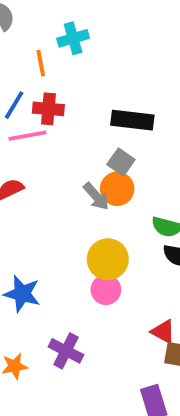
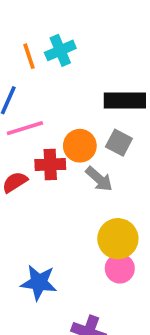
cyan cross: (73, 38) -> (60, 50), moved
red cross: (48, 109) -> (50, 164), moved
orange circle: (117, 189) -> (80, 146), moved

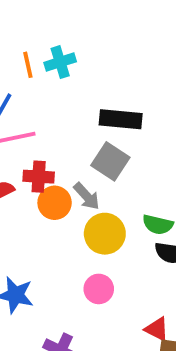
gray square: (119, 143) -> (110, 161), size x1.4
orange circle: (80, 146) -> (55, 203), moved
yellow circle: (118, 239) -> (105, 234), moved

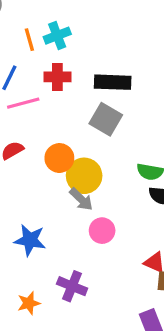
red cross: (39, 177) -> (57, 77), moved
gray arrow: (87, 196) -> (81, 199), moved
yellow circle: (105, 234) -> (84, 176), moved

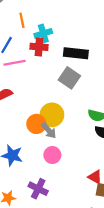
cyan cross: (57, 36) -> (43, 33), moved
orange circle: (59, 158) -> (36, 124), moved
pink circle: (102, 231) -> (52, 155), moved

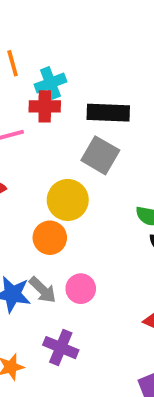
yellow circle: (52, 115) -> (68, 200), moved
gray arrow: (49, 131) -> (43, 290), moved

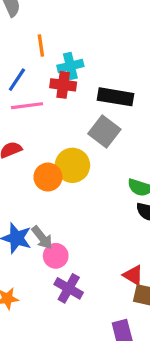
orange circle: (50, 238) -> (48, 177), moved
pink circle: (81, 289) -> (56, 256), moved
purple cross: (61, 348) -> (69, 288), moved

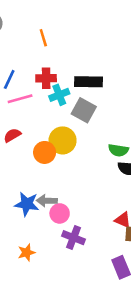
orange line: (41, 45) -> (43, 38), moved
cyan cross: (70, 66) -> (59, 95), moved
gray arrow: (42, 238) -> (47, 201), turned 138

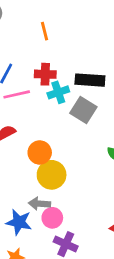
yellow circle: (63, 140) -> (52, 175), moved
blue star: (27, 204) -> (19, 222), moved

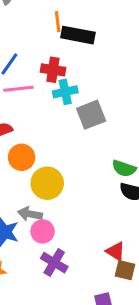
black rectangle: (90, 80) -> (78, 35), moved
gray square: (83, 110) -> (91, 115), turned 30
orange circle: (40, 153) -> (22, 157), moved

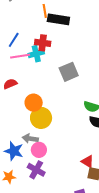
cyan cross: (65, 92) -> (36, 54), moved
orange circle: (22, 157) -> (34, 103), moved
purple cross: (54, 263) -> (36, 170), moved

